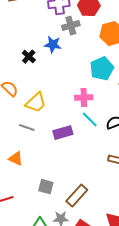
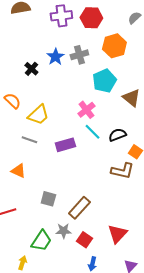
gray cross: (71, 26) -> (79, 55), moved
blue star: (53, 45) -> (55, 57), turned 30
pink cross: (84, 98) -> (86, 110), turned -36

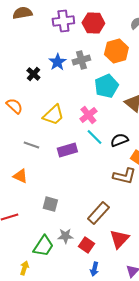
yellow trapezoid: (38, 115) -> (53, 115), moved
brown rectangle: (79, 208) -> (98, 213), moved

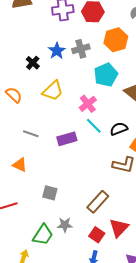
yellow trapezoid: (53, 115) -> (53, 91), moved
red square: (86, 245) -> (97, 235), moved

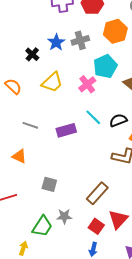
pink cross: (88, 104) -> (87, 84), moved

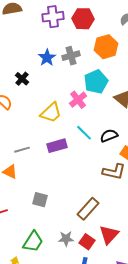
black cross: (32, 54) -> (22, 79), moved
yellow trapezoid: (52, 82) -> (51, 113), moved
gray line: (30, 125) -> (22, 150), moved, turned -35
gray star: (64, 216) -> (66, 239), moved

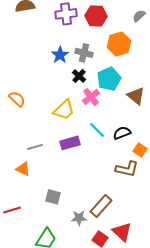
gray cross: (71, 56) -> (84, 53), turned 30
black cross: (22, 79) -> (79, 76), moved
red triangle: (109, 235) -> (122, 232), turned -30
gray star: (66, 239) -> (79, 218), moved

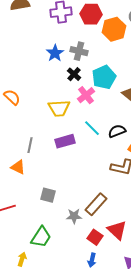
orange hexagon: (119, 44) -> (114, 29), moved
yellow trapezoid: (64, 110) -> (59, 108), turned 40
gray line: (35, 147) -> (30, 145), turned -63

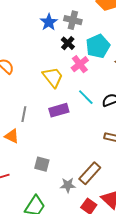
yellow trapezoid: (59, 108) -> (53, 77), turned -125

